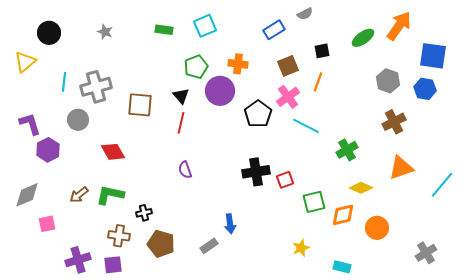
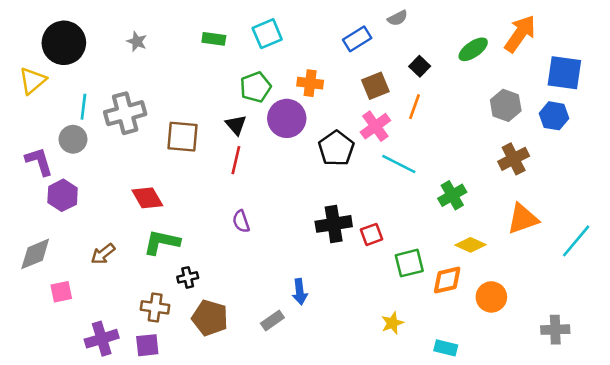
black circle: (49, 33) -> (64, 43), size x1.4
black square: (322, 51) -> (420, 66), turned -35
gray circle: (78, 120) -> (73, 139), moved
green L-shape: (110, 195) -> (162, 242), moved
gray cross: (426, 253) -> (555, 330), turned 30

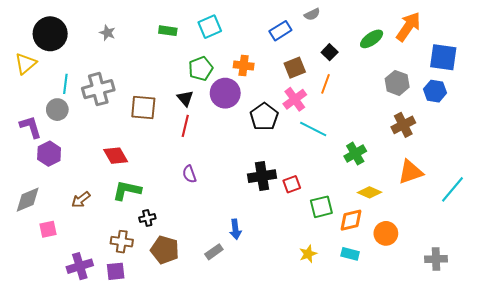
cyan rectangle: (446, 348) -> (350, 254), moved

